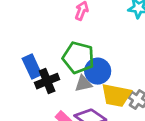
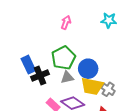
green pentagon: (78, 58) -> (63, 58), turned 30
blue circle: (98, 71) -> (88, 69), moved

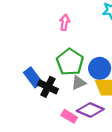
black cross: (40, 76) -> (48, 87), turned -30

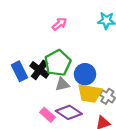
pink arrow: (65, 22) -> (59, 24), turned 32
black cross: (48, 87) -> (40, 70), moved

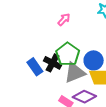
gray triangle: (62, 84) -> (75, 73), size x1.6

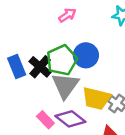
blue circle: (94, 60) -> (86, 55), moved
gray triangle: (75, 73) -> (65, 85), turned -45

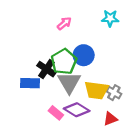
blue rectangle: (17, 67) -> (30, 83), moved, turned -60

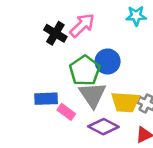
pink arrow: (64, 23) -> (82, 25), size x1.5
black cross: (46, 69) -> (55, 33), moved
pink rectangle: (56, 113) -> (66, 112), moved

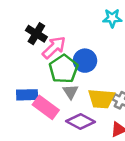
pink arrow: (82, 25) -> (54, 47), moved
gray triangle: (93, 95) -> (71, 92), size x0.6
pink rectangle: (66, 112) -> (46, 107), size x1.5

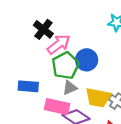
gray triangle: (71, 92) -> (70, 88), turned 35
pink rectangle: (46, 107) -> (57, 107), moved, turned -30

